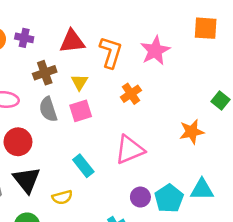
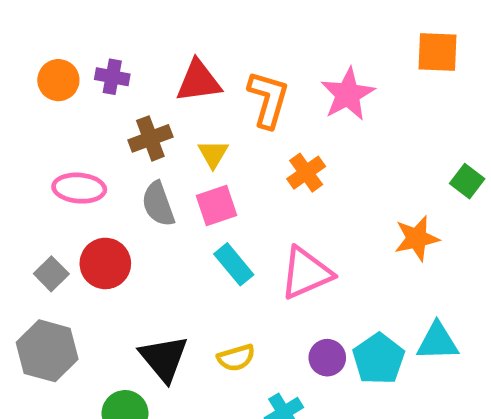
cyan rectangle: (83, 166) -> (234, 264), moved
black triangle: (27, 180) -> (164, 358), moved
yellow semicircle: (62, 197) -> (236, 358), moved

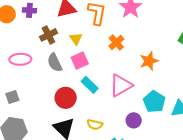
orange star: (417, 238) -> (149, 61), moved
red circle: (105, 263) -> (66, 98), moved
gray square: (51, 274) -> (12, 97), turned 32
yellow semicircle: (236, 358) -> (95, 125), turned 35
cyan pentagon: (379, 359) -> (154, 102), moved

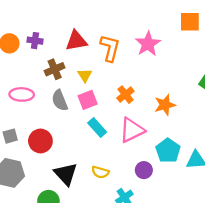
orange cross: (116, 43) -> (125, 95), moved
red circle: (66, 98) -> (40, 141), moved

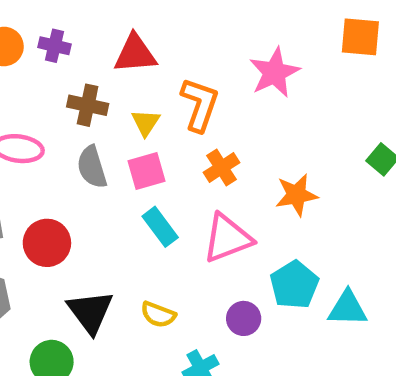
orange L-shape: (110, 48) -> (200, 104), moved
brown cross: (55, 69) -> (88, 105), turned 30

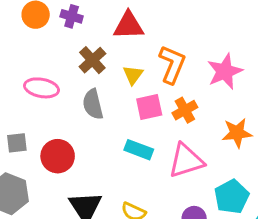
pink star: (274, 72) -> (225, 71), moved
brown cross: (88, 105) -> (92, 60), turned 32
pink square: (147, 171) -> (149, 107), moved
cyan rectangle: (160, 227) -> (139, 150), turned -36

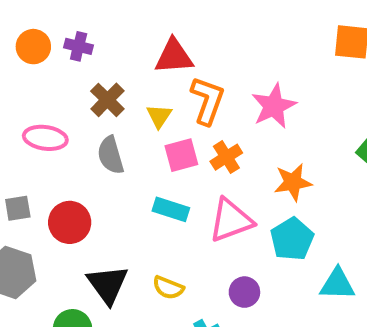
red triangle: (129, 26) -> (174, 56), moved
cyan pentagon: (232, 197) -> (292, 239), moved

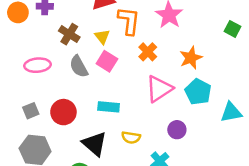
pink square: (181, 155) -> (107, 61), moved, turned -30
cyan rectangle: (171, 209) -> (109, 107), moved

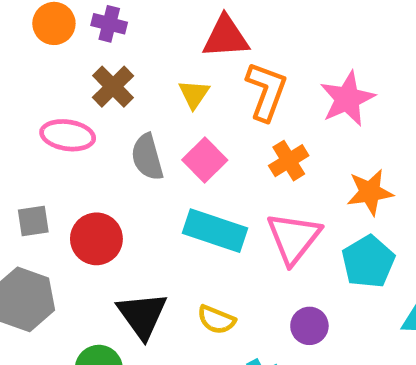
brown cross: (69, 34) -> (113, 87), moved
yellow triangle: (102, 37) -> (194, 94), moved
pink triangle: (159, 89) -> (294, 238), turned -32
cyan rectangle: (109, 107) -> (215, 231), moved, size x1.4

